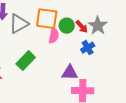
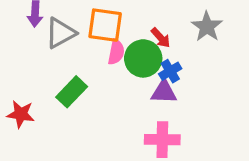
green circle: (67, 26) -> (143, 58), moved, size x1.5
gray star: (98, 26) -> (207, 27), moved
purple triangle: (70, 73) -> (164, 92), moved

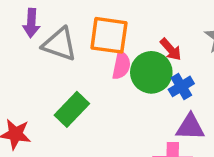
gray triangle: (60, 33) -> (60, 44), turned 48
purple triangle: (164, 92) -> (190, 127), moved

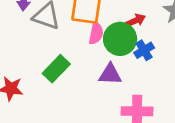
red arrow: (171, 49) -> (136, 20), turned -72
purple triangle: (190, 127) -> (110, 74), moved

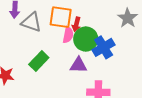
red arrow: (136, 20) -> (76, 24), moved, turned 128
blue cross: (144, 50) -> (104, 47), size x1.5

